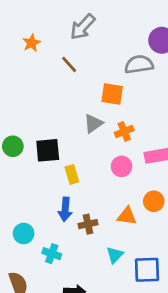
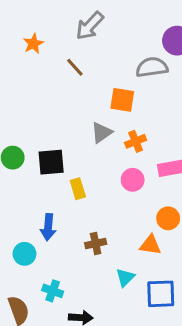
blue arrow: (65, 209) -> (48, 227), moved
orange triangle: (127, 216) -> (150, 245), moved
cyan cross: (52, 254) -> (53, 291), moved

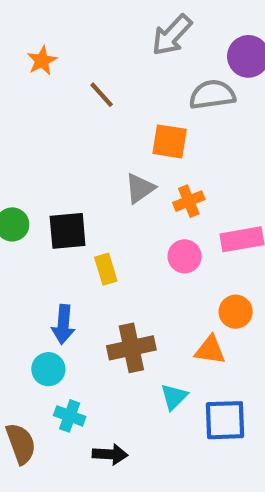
gray arrow: (90, 26) -> (172, 35), moved
brown cross: (96, 243) -> (131, 348), size x1.5
cyan circle: (24, 254) -> (48, 369), moved

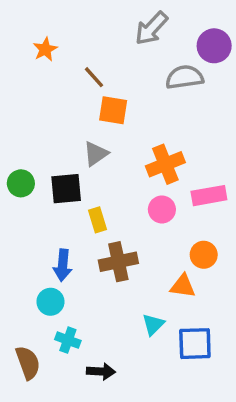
orange square: (170, 141) -> (113, 110), moved
gray triangle: (140, 188) -> (96, 154), moved
orange cross: (189, 201) -> (165, 164), size x1.5
brown cross: (131, 348) -> (118, 262), moved

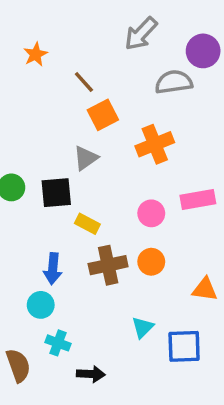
orange square: (113, 110) -> (103, 115), turned -36
orange cross: (165, 164) -> (155, 144), moved
yellow rectangle: (97, 220) -> (87, 224), turned -45
orange circle: (204, 255) -> (151, 262), moved
orange triangle: (183, 286) -> (205, 289), moved

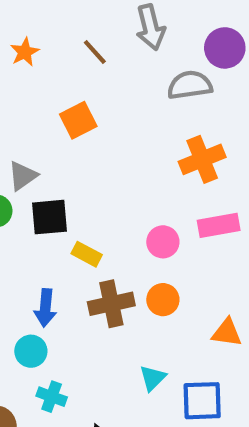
gray arrow: (141, 34) -> (151, 27), turned -57
brown line: (84, 82) -> (95, 52), moved
orange square: (103, 115) -> (78, 120), moved
orange cross: (155, 144) -> (202, 159), moved
gray triangle: (86, 158) -> (23, 176), moved

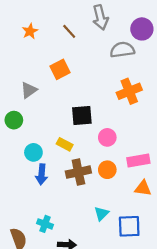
gray triangle: (23, 176) -> (29, 90), moved
black square: (49, 217) -> (82, 115), moved
pink rectangle: (219, 225) -> (138, 160), moved
cyan circle: (31, 351) -> (33, 152), moved

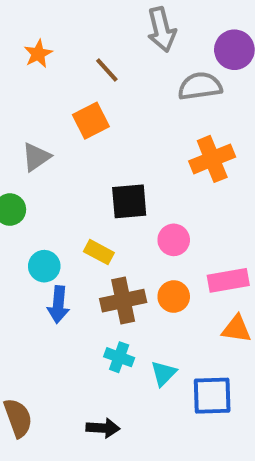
brown line: (69, 31) -> (107, 70), moved
cyan cross: (45, 224) -> (119, 357), moved

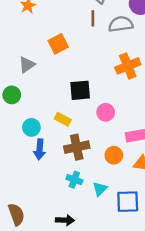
brown line: (107, 70) -> (93, 18), moved, turned 42
orange circle: (174, 297) -> (114, 155), moved

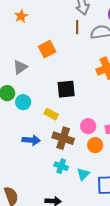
pink circle: (106, 112) -> (88, 126), moved
cyan circle: (31, 127) -> (23, 102), moved
brown cross: (77, 147) -> (63, 138), turned 30
blue arrow: (40, 149) -> (31, 140), turned -90

